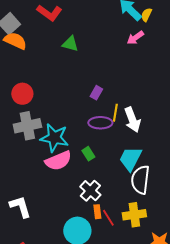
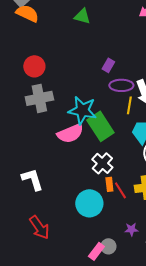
yellow line: (115, 113) -> (129, 105), moved
purple ellipse: (100, 123) -> (121, 85), moved
cyan star: (54, 138) -> (82, 110), moved
green rectangle: (88, 154) -> (100, 126), size x2.0

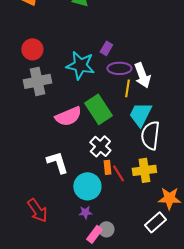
cyan star: (82, 110) -> (80, 65), moved
white L-shape: (32, 179) -> (57, 162), moved
purple star: (131, 229) -> (85, 212), moved

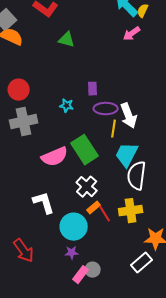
purple rectangle: (106, 48) -> (93, 89), turned -32
cyan star: (80, 65) -> (67, 106), size x0.5
orange rectangle: (107, 167) -> (94, 208), turned 56

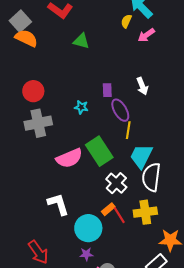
yellow semicircle: (143, 11) -> (126, 21), moved
purple ellipse: (106, 109) -> (120, 110), turned 60
white arrow: (129, 116) -> (142, 86), moved, size x0.7
white cross: (87, 187) -> (116, 183), moved

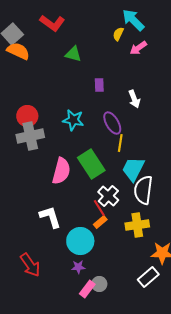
purple rectangle: (107, 90) -> (99, 85), moved
red circle: (33, 91) -> (27, 116), moved
cyan star: (81, 107) -> (73, 120), size x1.5
pink semicircle: (69, 158) -> (61, 171), turned -52
red line: (119, 215) -> (99, 208), moved

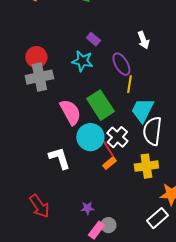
purple rectangle: (99, 85) -> (93, 39), moved, turned -48
pink semicircle: (61, 171) -> (70, 112), turned -44
cyan circle: (80, 241) -> (90, 137), moved

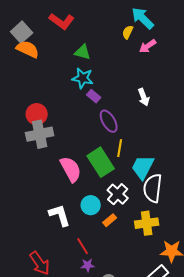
cyan star: (82, 61) -> (83, 78), moved
purple ellipse: (121, 64) -> (109, 121), moved
yellow line: (129, 84) -> (120, 148), moved
cyan circle: (90, 137) -> (91, 205), moved, size x0.7
red line: (108, 149) -> (83, 246), moved

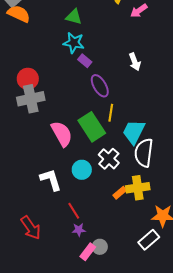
orange rectangle: (110, 220) -> (120, 193), moved

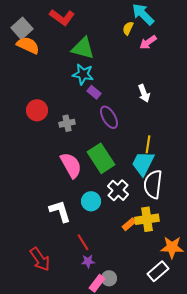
green triangle: (74, 17) -> (83, 48), size x1.4
gray cross: (31, 99) -> (67, 123), moved, size x0.6
yellow line: (111, 113) -> (148, 144), moved

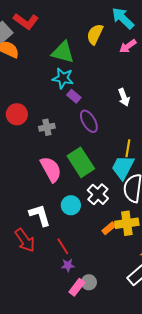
red L-shape: (62, 17) -> (26, 21), moved
yellow semicircle: (128, 28) -> (95, 34), moved, size x1.5
red arrow: (40, 259) -> (25, 240), moved

